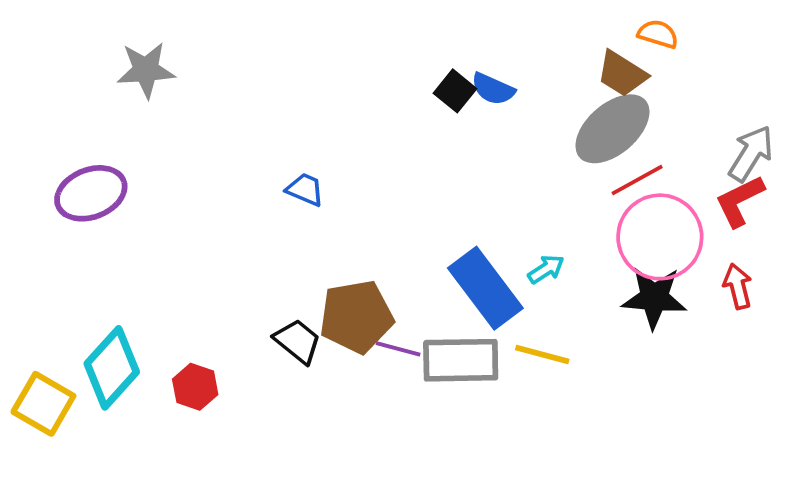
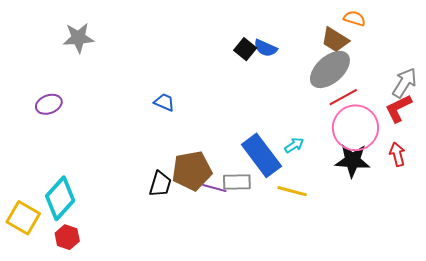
purple ellipse: (91, 193) -> (49, 104), size x0.7
black trapezoid: (298, 341) -> (160, 184), turned 68
gray rectangle: (461, 360) -> (237, 182), moved, size x0.7
red hexagon: (195, 387) -> (67, 237), moved

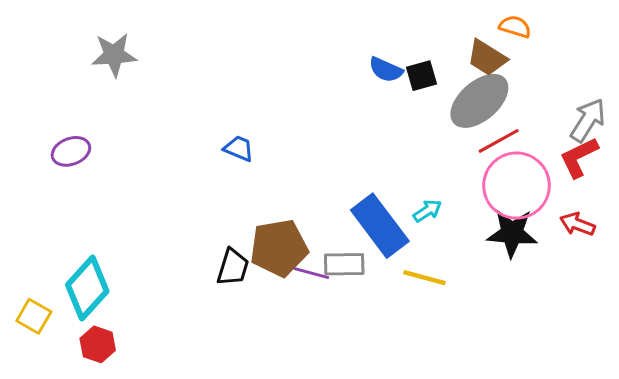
black square: (245, 49) -> (421, 76), moved, turned 35
red arrow: (397, 154) -> (577, 224), turned -55
yellow square: (23, 218) -> (34, 316), size x0.7

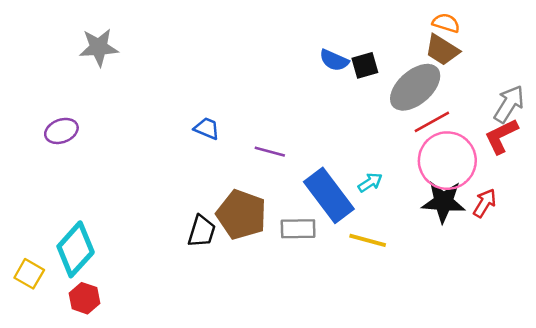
brown trapezoid: (487, 58) -> (442, 50), moved
red arrow: (577, 224) -> (485, 203), moved, turned 100
brown pentagon: (279, 248) -> (241, 215), turned 30
purple line: (312, 273) -> (270, 152), moved

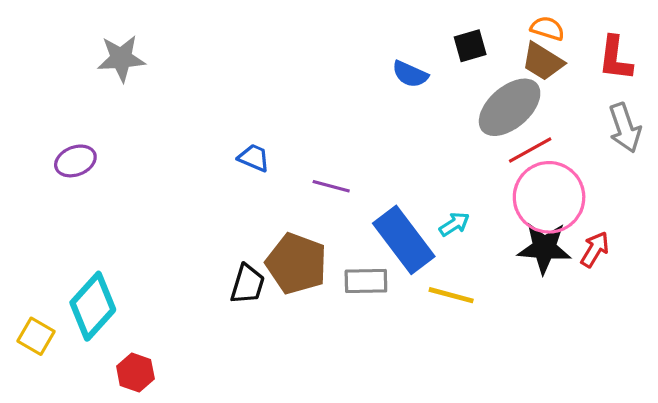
black square: (365, 65) -> (470, 46), moved
gray arrow: (509, 104) -> (625, 128), turned 129
red L-shape: (501, 136) -> (615, 58), moved, turned -57
red hexagon: (85, 298) -> (135, 373), moved

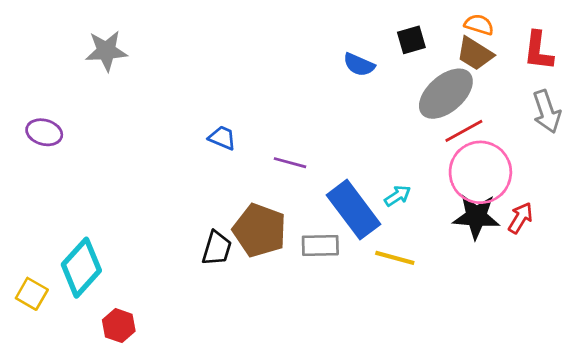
purple ellipse: (75, 161) -> (44, 132), moved, turned 36

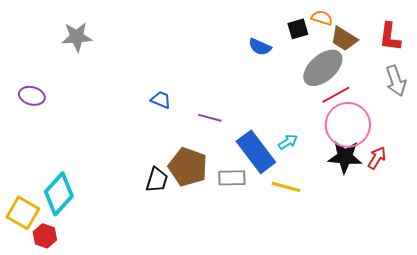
orange semicircle: (479, 25) -> (322, 18), moved
yellow square: (32, 294) -> (23, 213), size x1.4
red hexagon: (119, 326) -> (45, 236), moved

